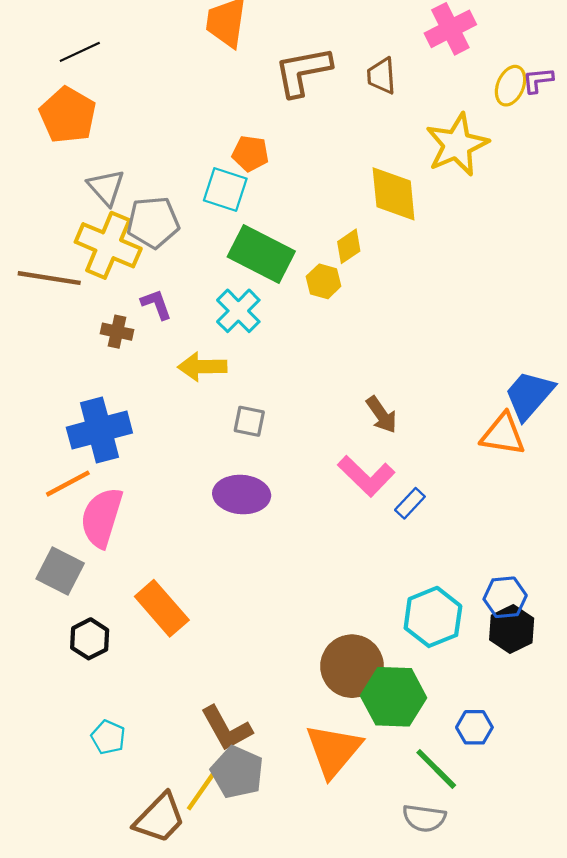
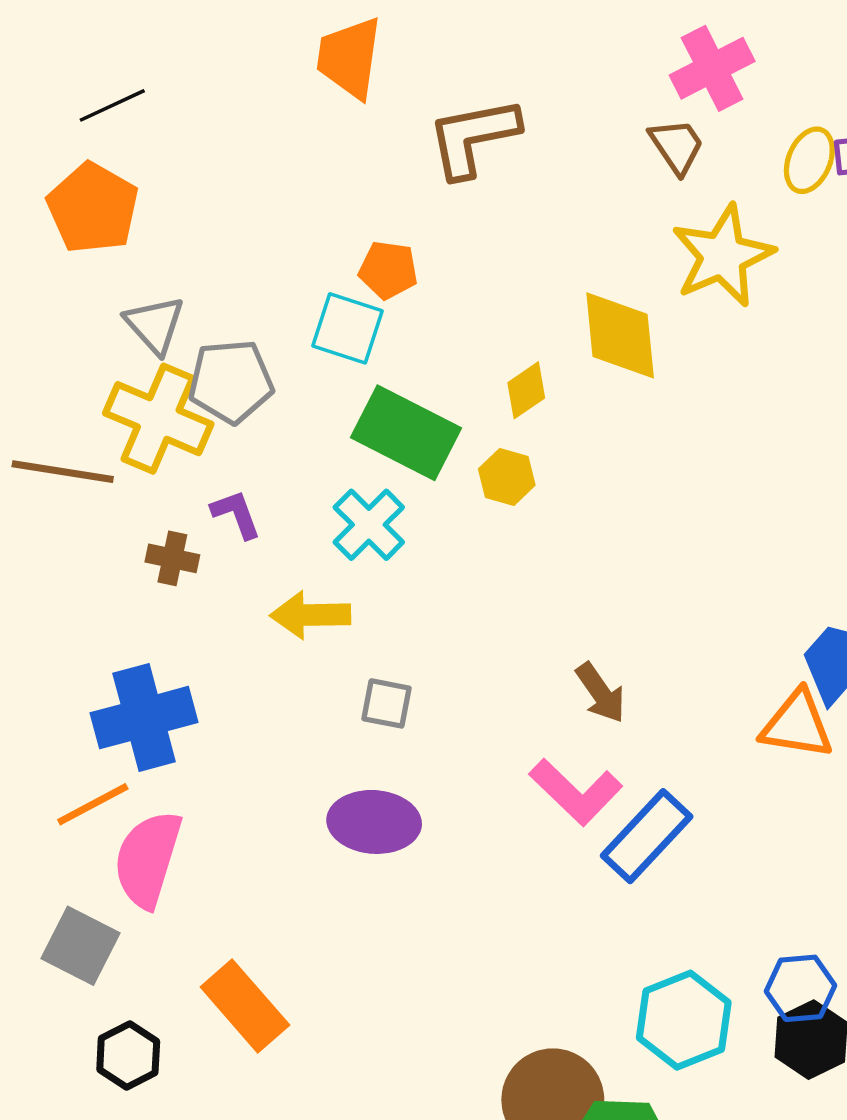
brown trapezoid: (382, 76) -> (677, 146), moved, turned 150
yellow diamond: (349, 246) -> (526, 390), moved
blue rectangle: (410, 503) -> (647, 836), size x1.8

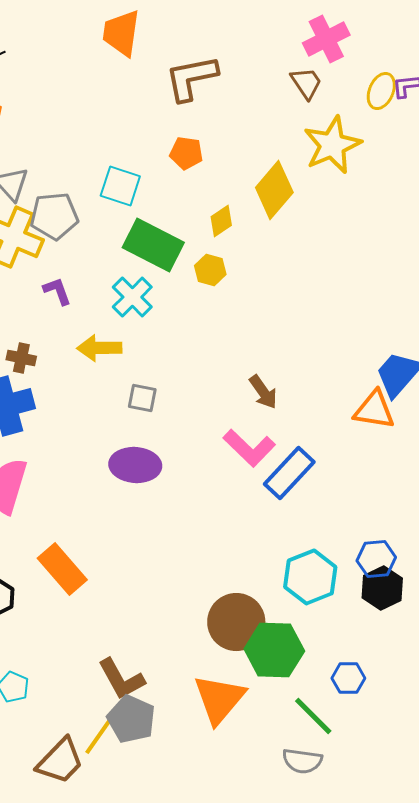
orange pentagon: (388, 270) -> (186, 153), moved
yellow diamond: (620, 335) -> (274, 190), turned 46
brown cross: (172, 558) -> (21, 358), moved

